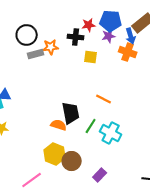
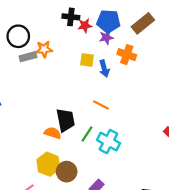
blue arrow: (131, 36) -> (104, 69), moved
black cross: (76, 37) -> (71, 17), moved

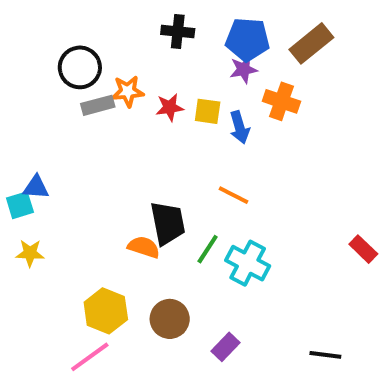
red star: (85, 26) -> (170, 107), moved
yellow hexagon: (48, 164) -> (106, 311), moved

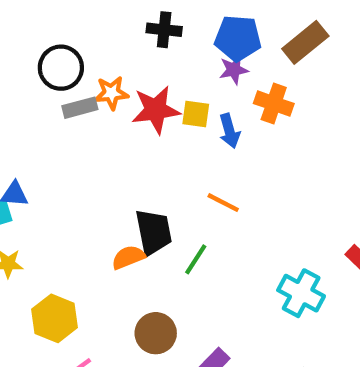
red star: (170, 107) -> (156, 110), size x1.6
orange semicircle: (144, 247) -> (128, 257), turned -40
cyan cross: (248, 263) -> (301, 293), moved
yellow hexagon: (106, 311) -> (55, 318), moved

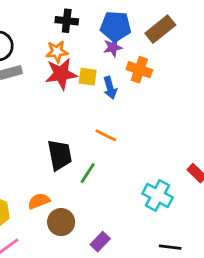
orange star: (111, 93) -> (57, 52), moved
orange semicircle: (128, 257) -> (39, 201), moved

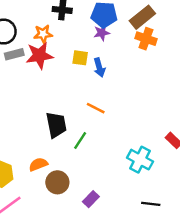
orange star: (57, 52) -> (43, 34), moved
orange cross: (139, 70) -> (146, 39), moved
red star: (61, 74) -> (39, 55), moved

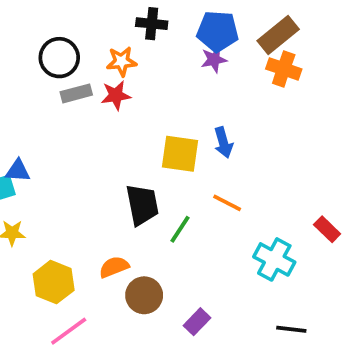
red star: (39, 55) -> (116, 95), size x0.7
yellow square: (80, 58) -> (180, 154), moved, size x1.5
blue arrow: (99, 67) -> (223, 142), moved
orange line: (96, 108) -> (227, 203), moved

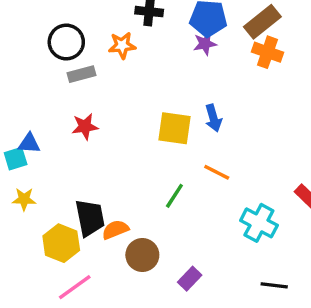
red star: (116, 95) -> (85, 127), moved
black trapezoid: (142, 205) -> (90, 218), moved

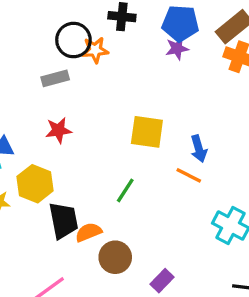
black circle: (66, 42) -> (73, 40), moved
blue arrow: (213, 118) -> (199, 149), moved
green line: (174, 196) -> (125, 190), moved
yellow hexagon: (61, 243) -> (35, 184), moved

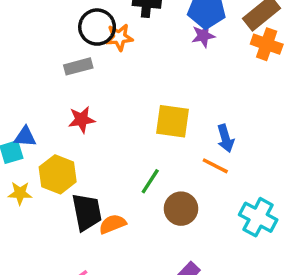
brown circle: (115, 257) -> (181, 209), moved

